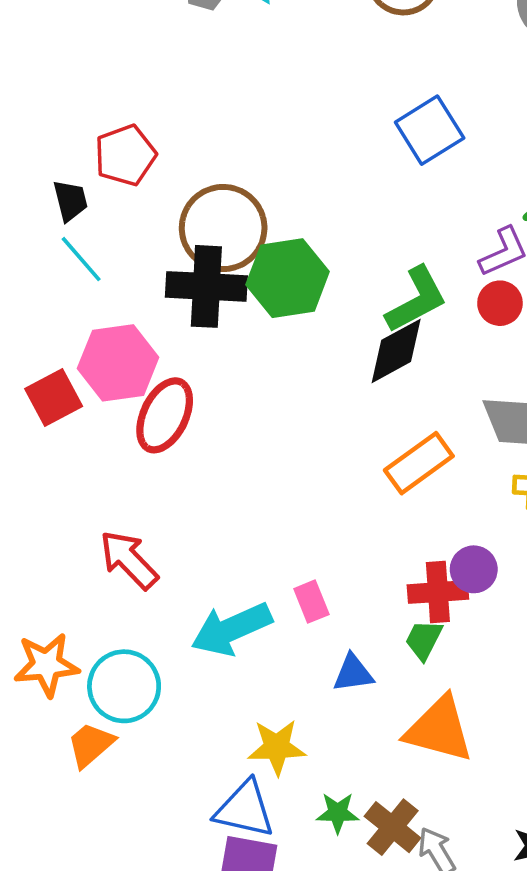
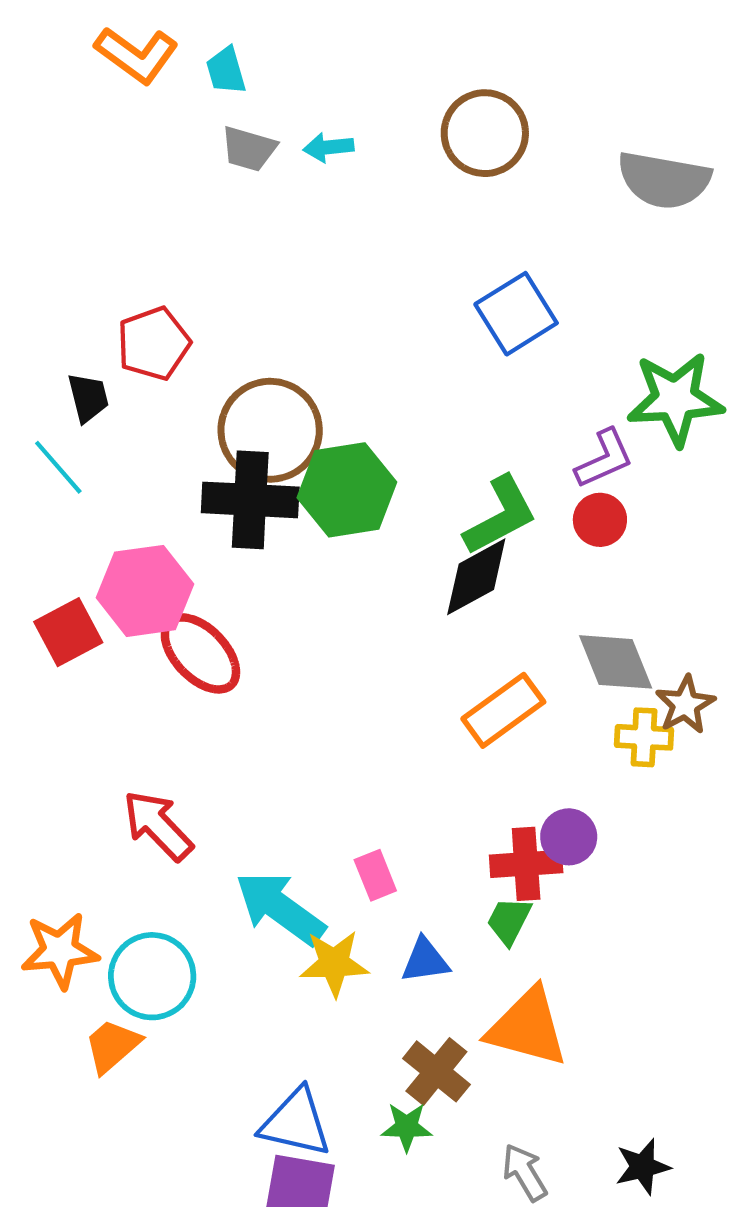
cyan line: (81, 259) -> (58, 467), moved
red ellipse: (165, 415) -> (200, 653), turned -70
cyan arrow: (231, 629) -> (280, 908), turned 60
yellow star: (277, 747) -> (334, 963), moved
brown cross: (393, 827) -> (436, 1071), moved

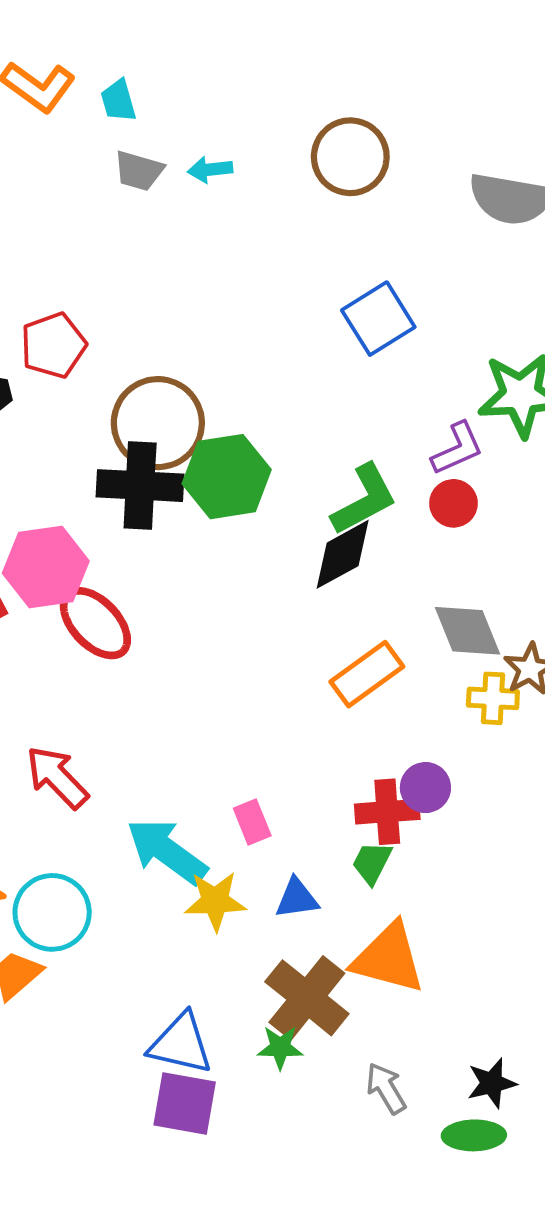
brown cross: (436, 1071) -> (307, 998), size x1.4

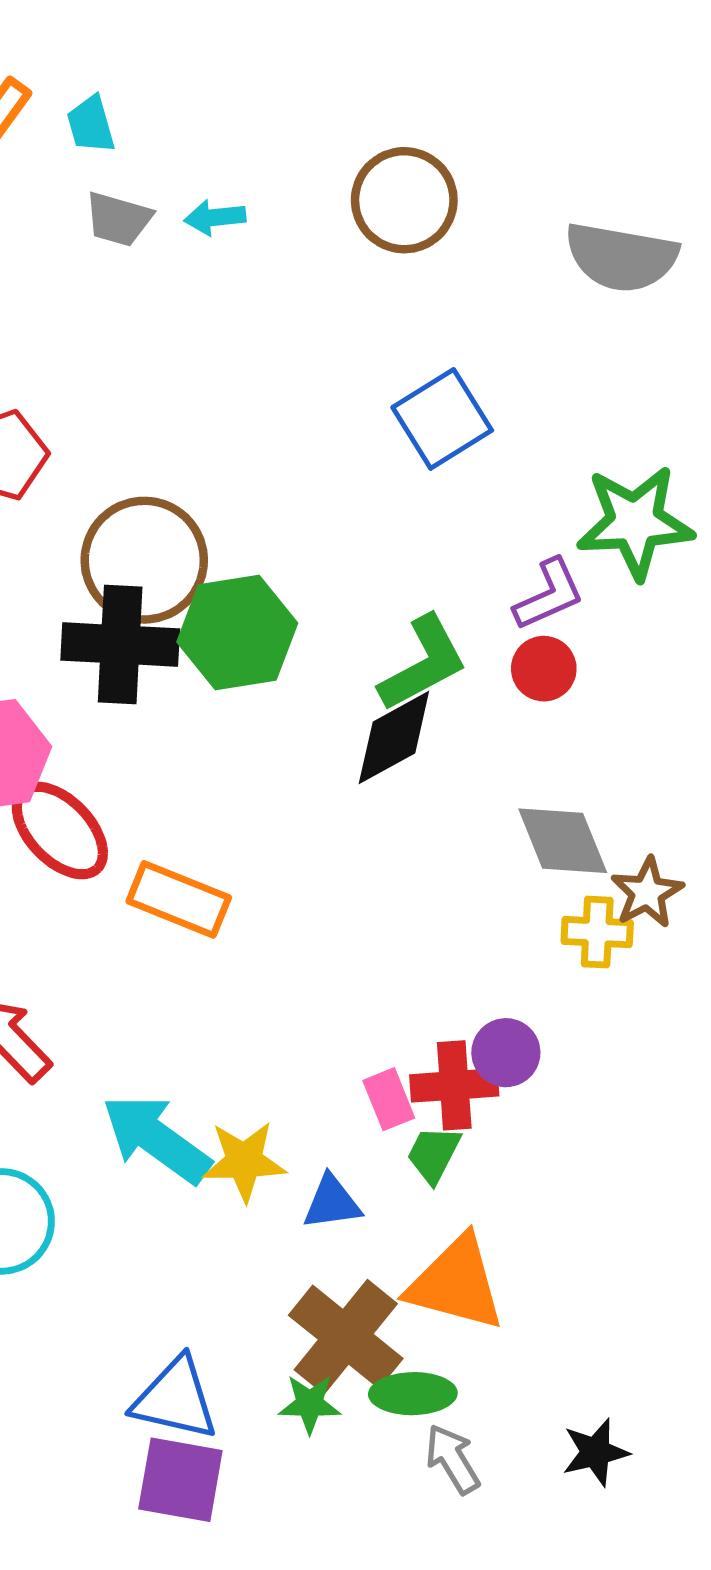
orange rectangle: (367, 674) -> (179, 899), moved, turned 58
pink rectangle: (252, 822) -> (389, 1099), moved
yellow star: (215, 901) -> (244, 1161), moved
green ellipse: (474, 1135) -> (413, 1394), moved

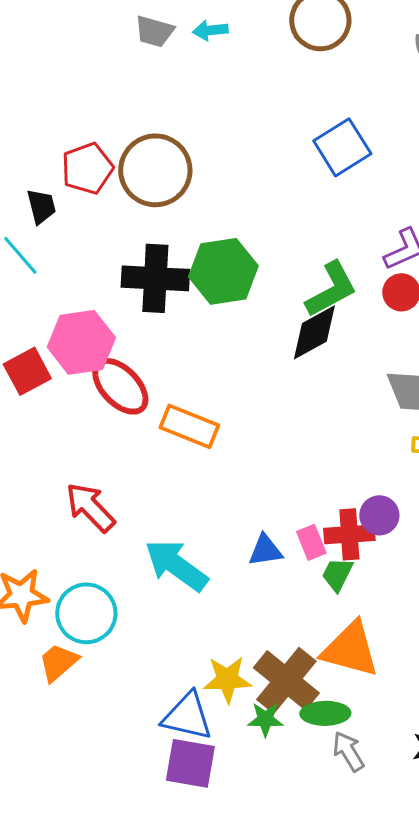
brown circle: (144, 560) -> (155, 170), moved
yellow star: (244, 1161) -> (227, 679), moved
blue triangle: (332, 1202) -> (265, 550), moved

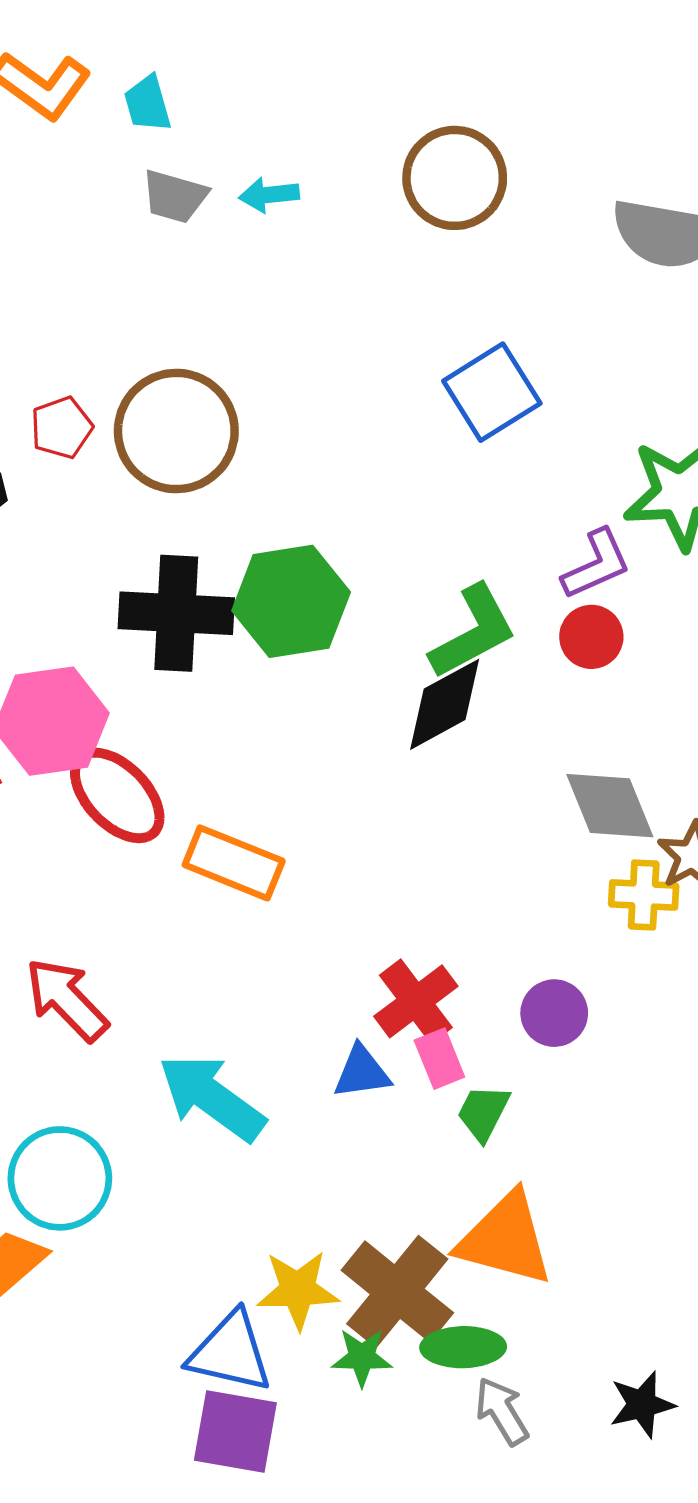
red pentagon: (87, 168) -> (62, 428), size x0.7
red cross: (349, 534) -> (416, 1001), moved, turned -33

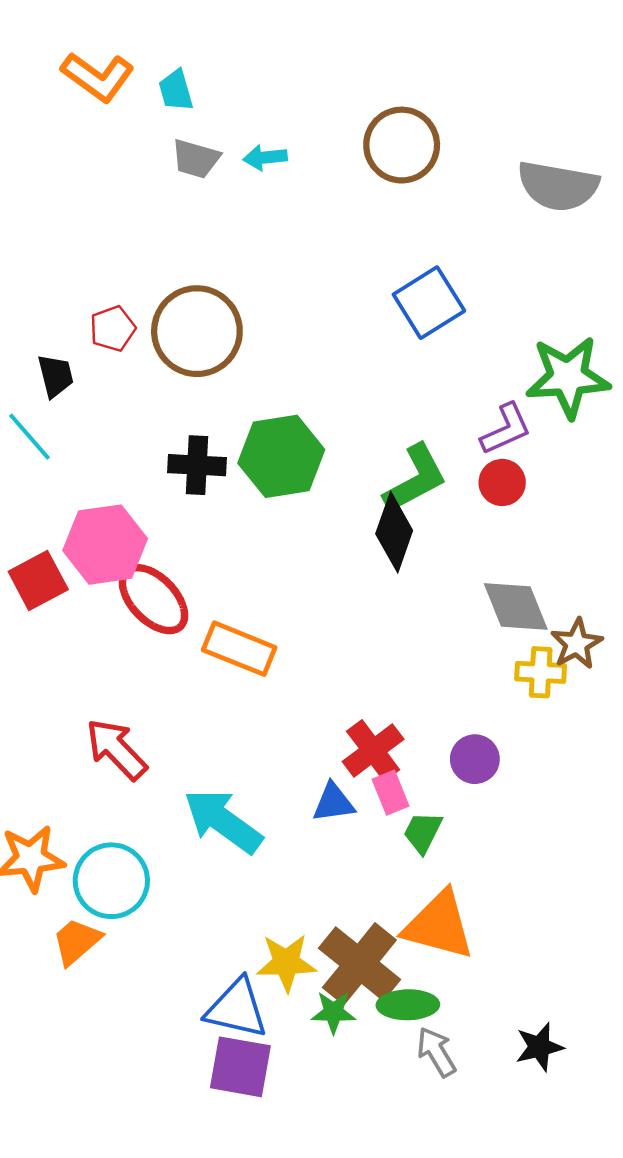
black cross: (176, 613) -> (197, 465), size x0.7
black diamond: (445, 704) -> (394, 532), turned -42

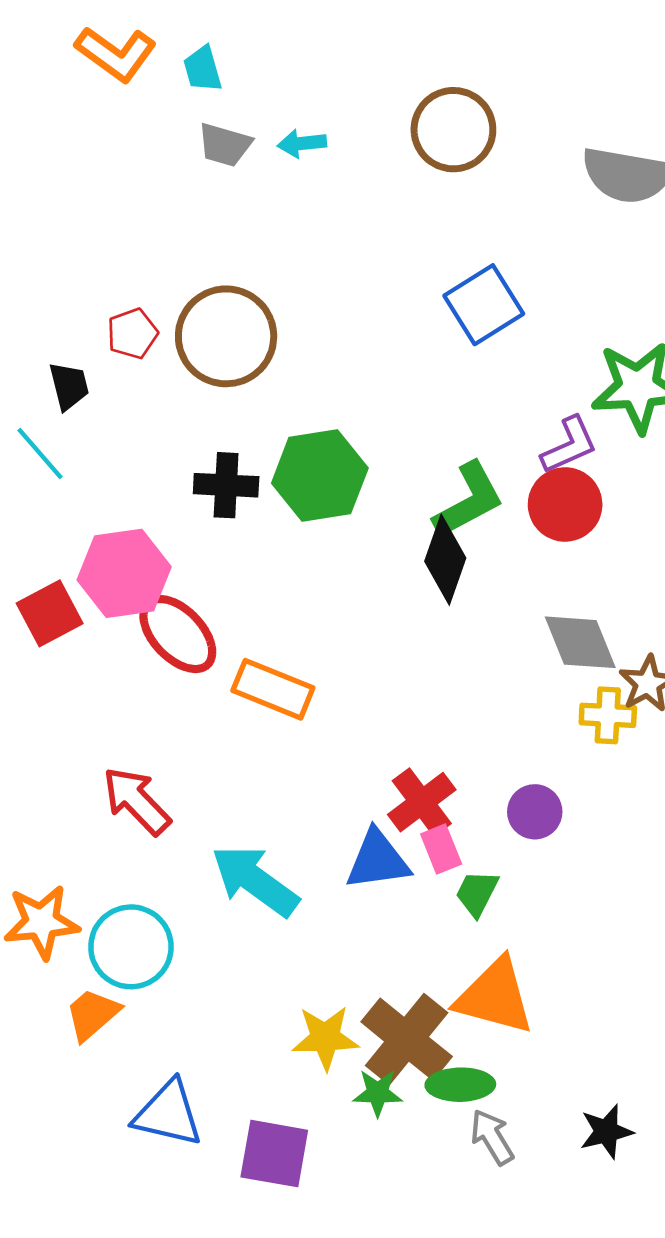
red circle: (502, 482) -> (565, 504), size x1.4
blue triangle: (333, 803) -> (378, 860), size x1.4
blue triangle: (237, 1008) -> (168, 1114), moved

